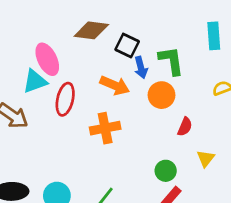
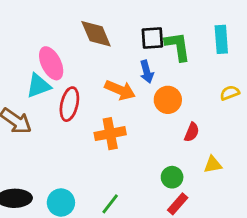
brown diamond: (91, 30) -> (96, 34), turned 60
black square: (127, 46) -> (152, 38), moved, turned -30
green L-shape: (171, 61) -> (178, 46), moved
yellow triangle: (206, 158) -> (213, 165), turned 42

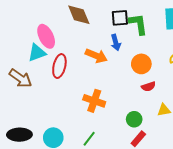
orange circle: (168, 100) -> (141, 64), moved
red semicircle: (192, 132) -> (148, 86), turned 48
orange cross: (110, 134) -> (94, 101), moved, turned 30

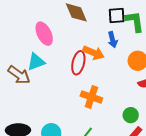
cyan triangle: (37, 53) -> (36, 62), moved
red ellipse: (59, 66) -> (78, 63), moved

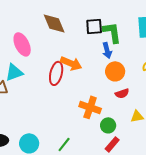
blue arrow: (113, 40) -> (107, 50), moved
orange cross: (91, 97) -> (90, 107), moved

